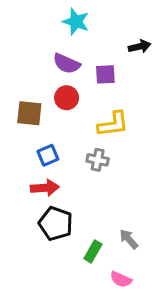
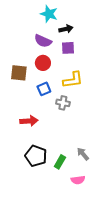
black arrow: (140, 47) -> (66, 29), moved
blue square: (48, 155) -> (44, 89), moved
black pentagon: (56, 224) -> (36, 156), moved
pink semicircle: (121, 279) -> (78, 180), turned -32

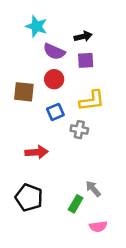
cyan star: (49, 14) -> (37, 26), moved
gray arrow: (83, 154) -> (93, 189), moved
black pentagon: (36, 156) -> (29, 198), moved

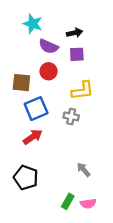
blue square: (55, 112) -> (36, 109), moved, size x1.5
red arrow: (37, 152) -> (33, 137), turned -30
green rectangle: (76, 204) -> (68, 201), moved

